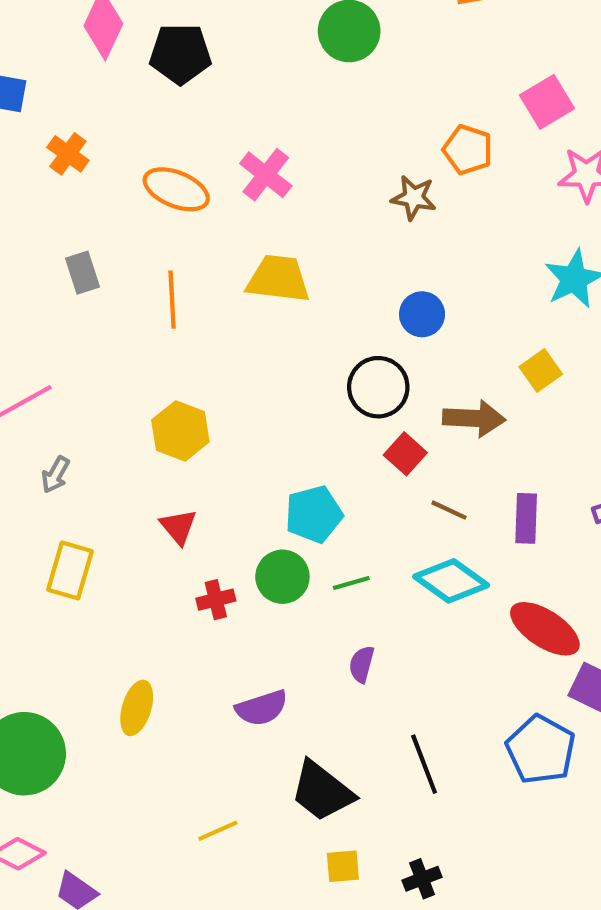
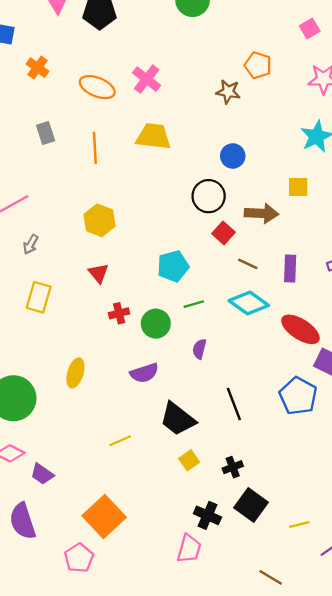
pink square: (547, 102) -> (310, 29), moved, size x0.7
yellow square: (541, 371) -> (298, 187), turned 35
green circle: (282, 577) -> (156, 324), moved
yellow square: (343, 866) -> (189, 460), turned -30

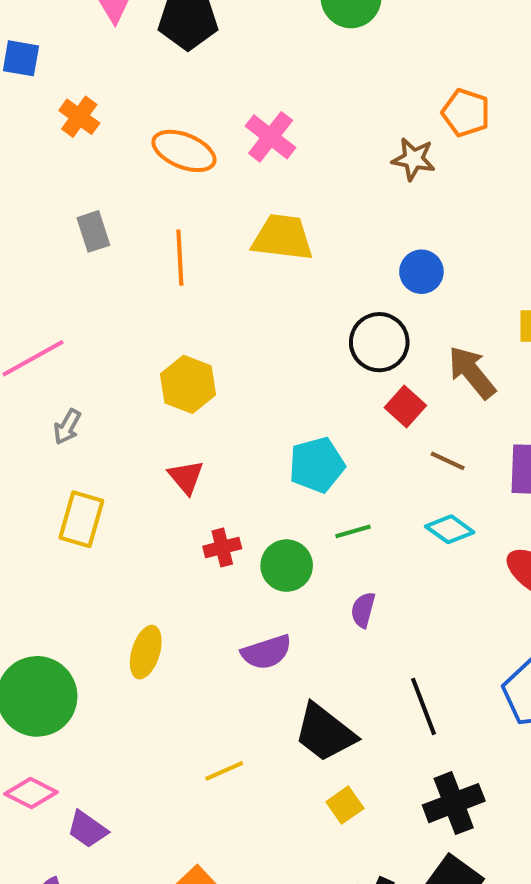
brown arrow: (261, 213) -> (472, 372), turned -132
cyan diamond: (249, 303) -> (450, 529), size x0.7
black cross: (233, 467) -> (454, 803), moved, size x1.6

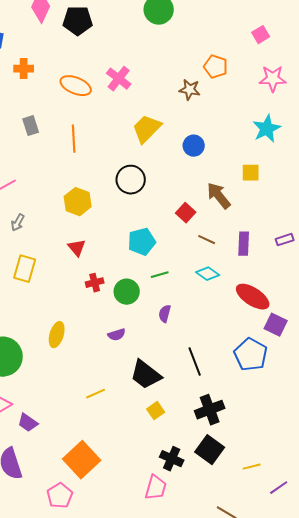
orange cross: (79, 117) -> (24, 69), turned -36
yellow trapezoid: (283, 237) -> (147, 129), moved, turned -52
black circle: (379, 342) -> (131, 180), moved
purple semicircle: (266, 652) -> (117, 335), size x0.7

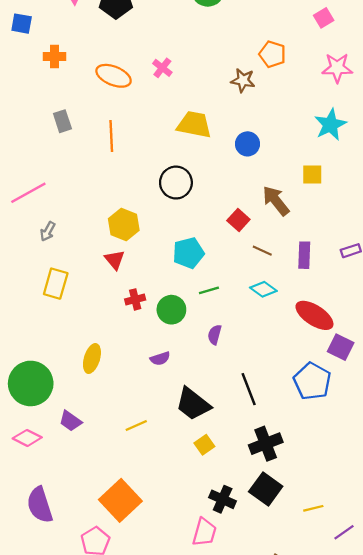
pink cross: (119, 79) -> (162, 68), size x0.7
yellow trapezoid: (147, 129) -> (194, 125), turned 56
yellow hexagon: (78, 202) -> (124, 225), moved
purple trapezoid: (28, 423) -> (70, 421), moved

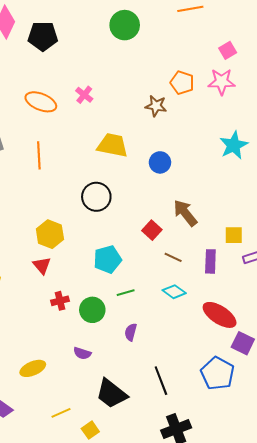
pink star: (337, 68) -> (222, 82), moved
yellow square: (312, 175) -> (234, 235), moved
yellow ellipse: (92, 358) -> (33, 368), moved, turned 50
purple semicircle: (160, 358) -> (82, 353), turned 36
yellow square: (204, 445) -> (90, 430), moved

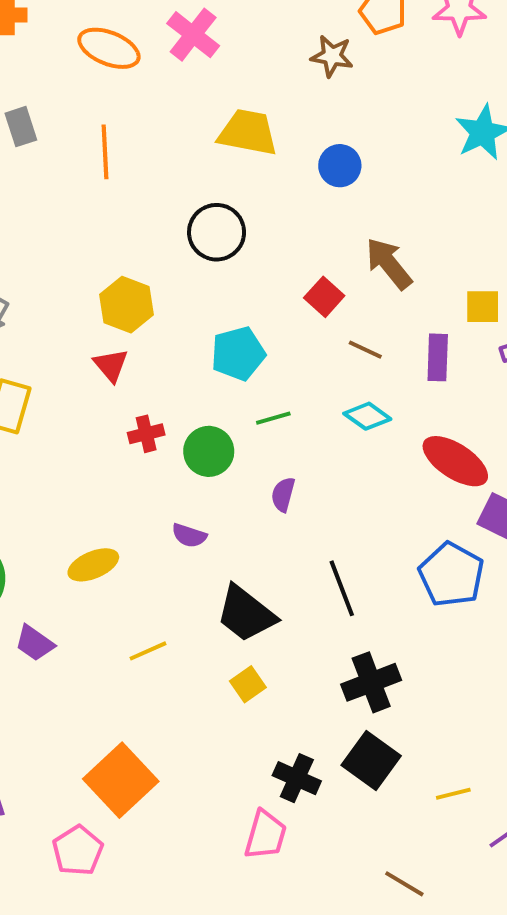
pink cross: (84, 95) -> (193, 35), size x1.5
yellow square: (90, 430) -> (248, 684), moved

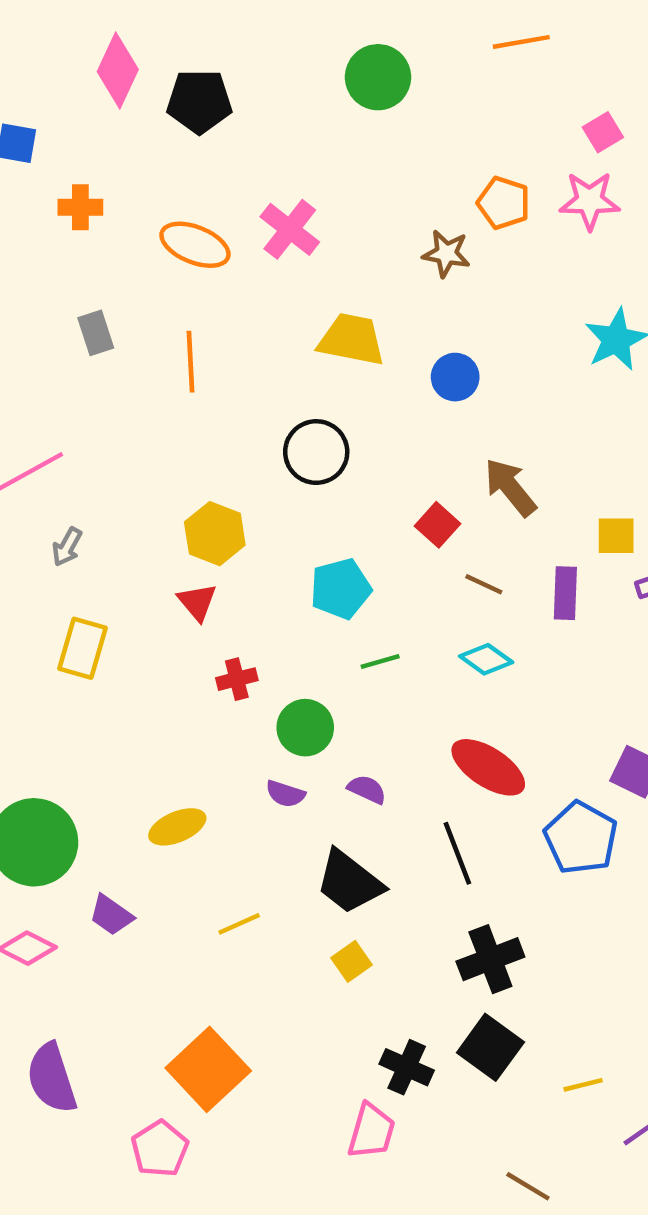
green circle: (209, 451) -> (305, 728), moved
red ellipse: (455, 461) -> (488, 767), moved
purple semicircle: (283, 494) -> (367, 789), moved, turned 100

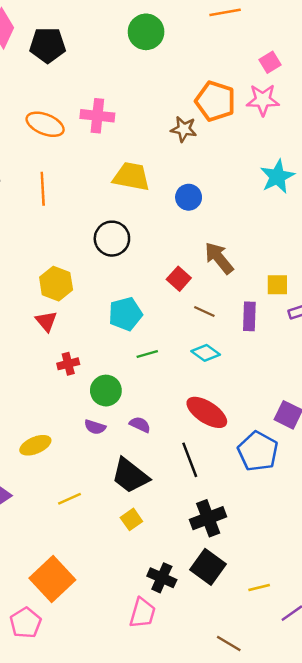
orange pentagon: (504, 203) -> (215, 101), size x1.4
pink cross: (290, 229) -> (97, 116), turned -32

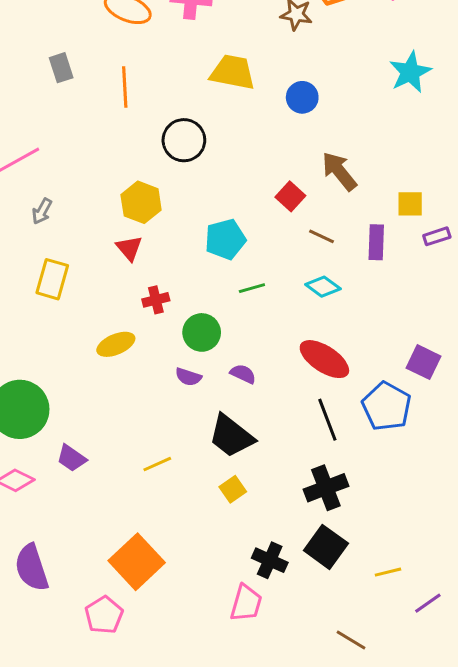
black circle: (112, 239) -> (184, 140), moved
yellow ellipse: (35, 445) -> (116, 344), moved
black line: (190, 460) -> (327, 420), moved

